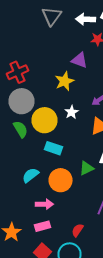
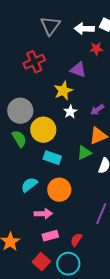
red cross: (18, 72) -> (34, 62), moved
white star: (72, 112) -> (70, 112), moved
green triangle: (86, 168) -> (84, 153), moved
pink rectangle: (42, 226) -> (50, 236), moved

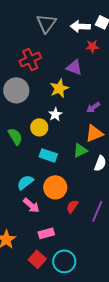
gray circle: (20, 111) -> (16, 90), moved
white star: (70, 112) -> (55, 114), moved
yellow circle: (43, 130) -> (39, 127), size x0.7
pink arrow: (43, 214) -> (31, 205), moved, turned 42
red semicircle: (76, 240) -> (72, 206), moved

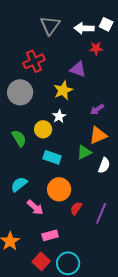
cyan semicircle: (25, 182) -> (19, 184), moved

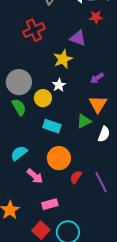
gray circle: (20, 92) -> (19, 82), moved
orange triangle: (98, 135) -> (98, 104), turned -36
purple line: (101, 213) -> (101, 182), turned -50

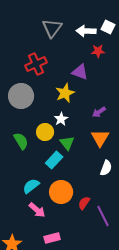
gray circle: (19, 82) -> (21, 96), moved
green triangle: (84, 121) -> (67, 143), moved, turned -42
cyan rectangle: (52, 126) -> (54, 160), turned -66
cyan semicircle: (19, 153) -> (31, 186), moved
red semicircle: (76, 177) -> (84, 203), moved

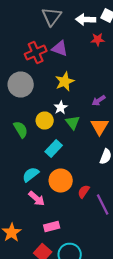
purple triangle: (80, 72) -> (60, 48), moved
green triangle: (67, 143) -> (73, 122), moved

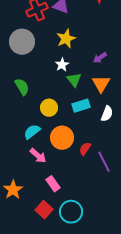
yellow circle: (45, 120) -> (49, 108), moved
cyan rectangle: (54, 148) -> (81, 106), moved, turned 30
pink rectangle: (52, 226) -> (53, 184), turned 70

